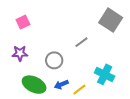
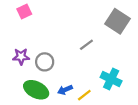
pink square: (23, 22) -> (24, 12), moved
gray circle: (54, 60) -> (45, 62), moved

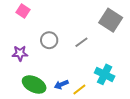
pink square: (24, 12) -> (23, 11), turned -32
gray circle: (45, 62) -> (49, 40), moved

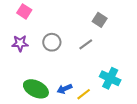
gray square: (111, 20) -> (100, 20), moved, size x0.6
purple star: (20, 53) -> (20, 43), moved

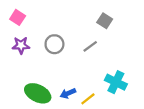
pink square: (24, 11) -> (18, 17), moved

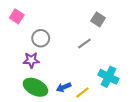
gray circle: (54, 44) -> (41, 38), moved
purple star: (21, 45) -> (31, 60), moved

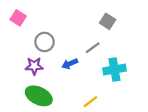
cyan cross: (108, 77) -> (114, 70), moved, turned -36
blue arrow: (64, 87) -> (70, 64), moved

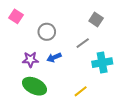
gray circle: (44, 42) -> (47, 32), moved
blue arrow: (70, 64) -> (54, 57), moved

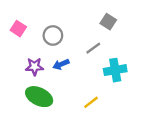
pink square: (16, 16) -> (18, 29), moved

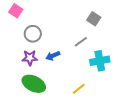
pink square: (18, 29) -> (16, 11), moved
gray circle: (53, 35) -> (33, 34), moved

